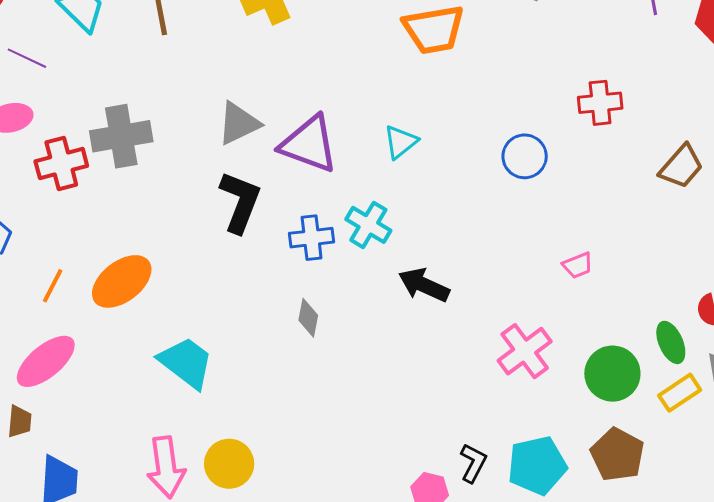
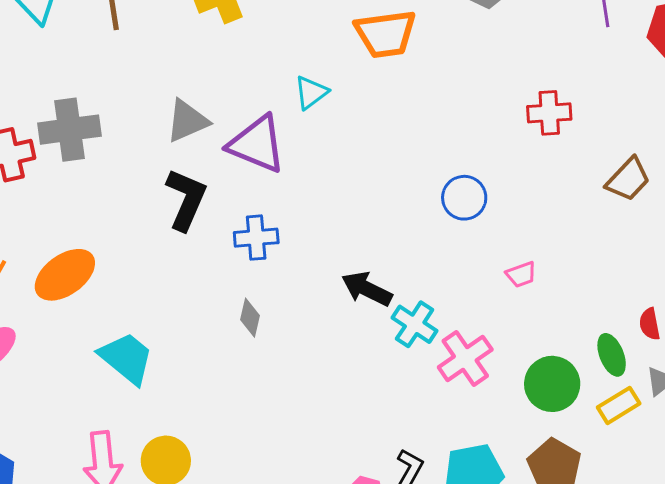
cyan triangle: (401, 142) -> (311, 92), moved
blue circle: (525, 156) -> (464, 198), moved
cyan cross: (368, 225) -> (415, 324), moved

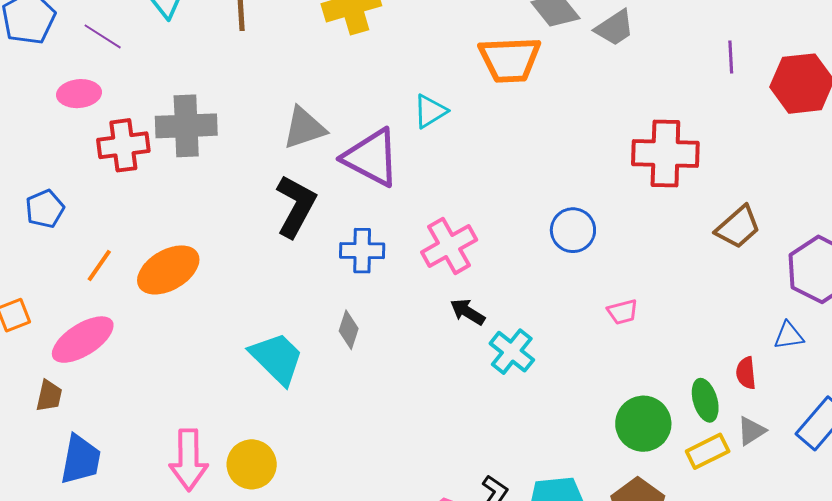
red cross: (549, 113) -> (665, 154), size x1.5
black arrow: (367, 289) -> (468, 312), size x0.7
cyan trapezoid: (126, 358) -> (277, 358), moved
pink cross: (465, 358) -> (449, 246), moved

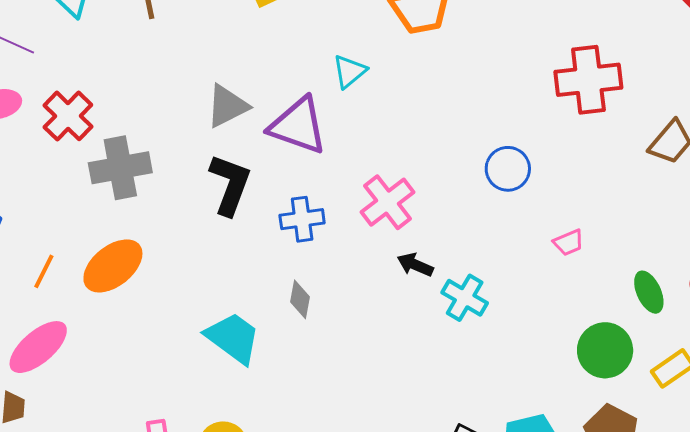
gray cross: (186, 126) -> (120, 168), moved
red cross: (123, 145) -> (68, 116), moved, turned -30
green ellipse: (705, 400) -> (649, 292), moved

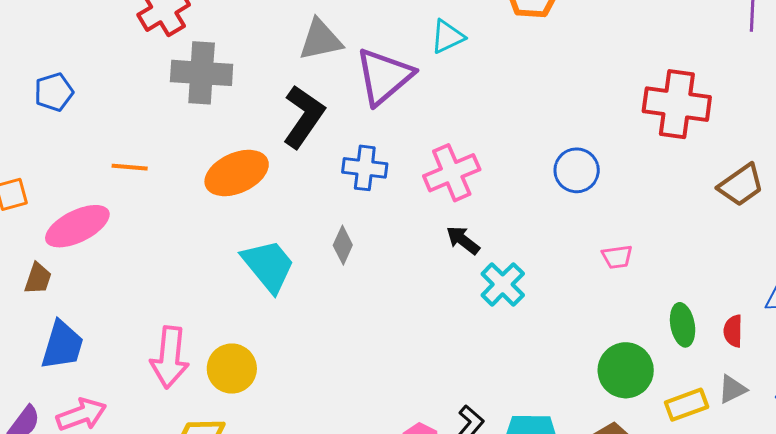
purple triangle: (298, 126) -> (384, 76), turned 46
orange ellipse: (113, 266) -> (237, 173), moved
orange line: (44, 271) -> (130, 167), moved, turned 54

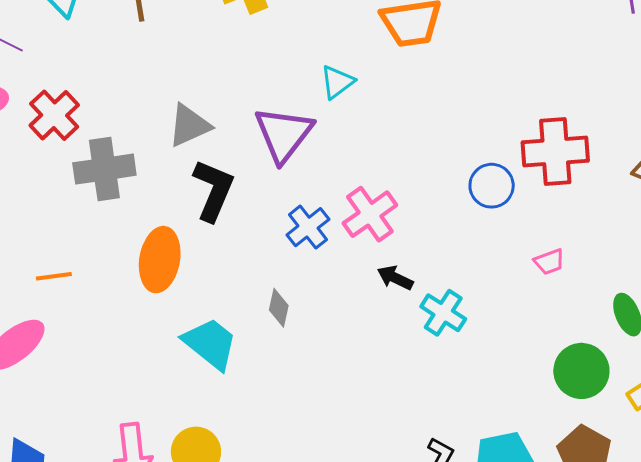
gray triangle: (320, 40) -> (189, 125), moved
red cross: (677, 104) -> (555, 151), moved
blue cross: (365, 168) -> (308, 227), moved, turned -33
orange ellipse: (237, 173) -> (160, 260), turned -44

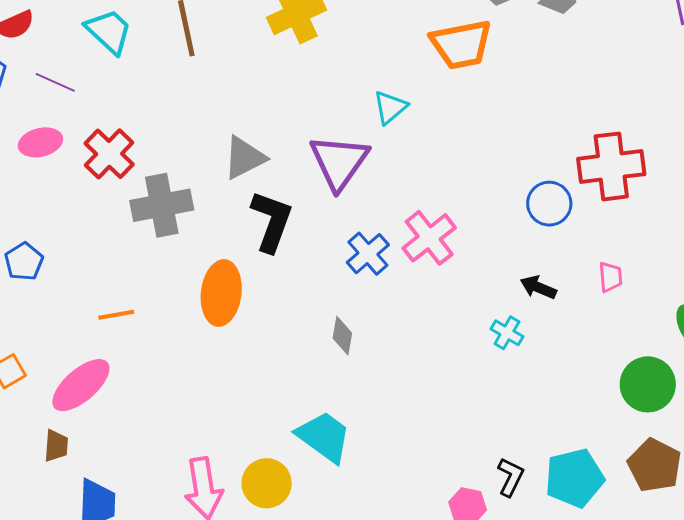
pink trapezoid: (549, 262) -> (610, 277), turned -72
black arrow: (395, 278) -> (538, 287), moved
cyan cross: (443, 313) -> (507, 333), size x0.7
cyan trapezoid: (210, 344) -> (324, 437), moved

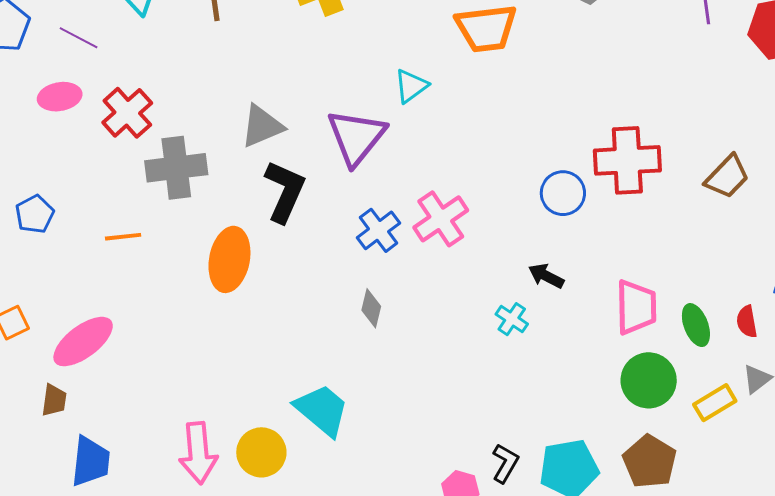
pink trapezoid: (610, 277) -> (636, 307), moved, size x1.8
orange line: (116, 315) -> (123, 237), moved
gray diamond: (342, 336) -> (371, 308), moved

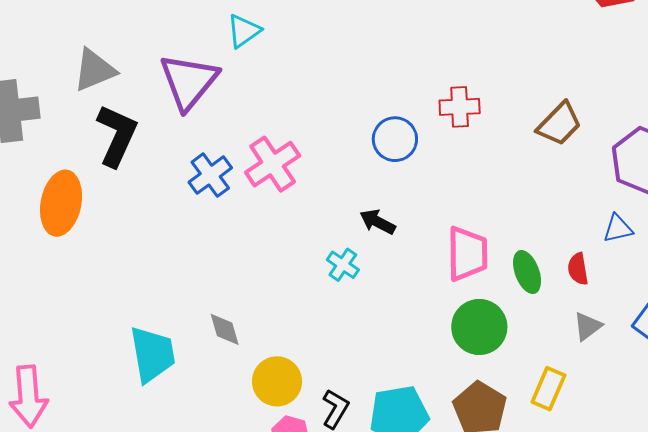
red cross: (627, 160) -> (460, 107), size x0.6
gray diamond: (371, 308) -> (225, 329), moved, turned -30
yellow rectangle: (715, 403) -> (548, 389), moved, turned -36
cyan trapezoid: (322, 410) -> (152, 354), turned 40
yellow circle: (261, 452) -> (277, 381), moved

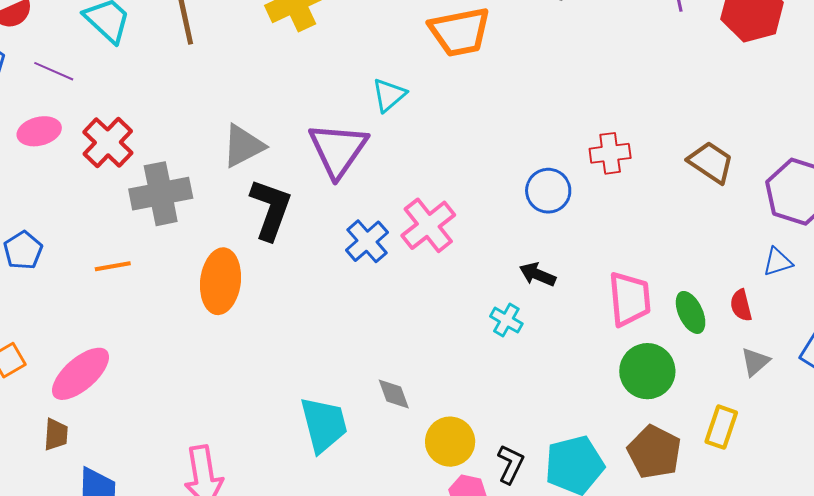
brown trapezoid: (559, 124) -> (711, 162), turned -96

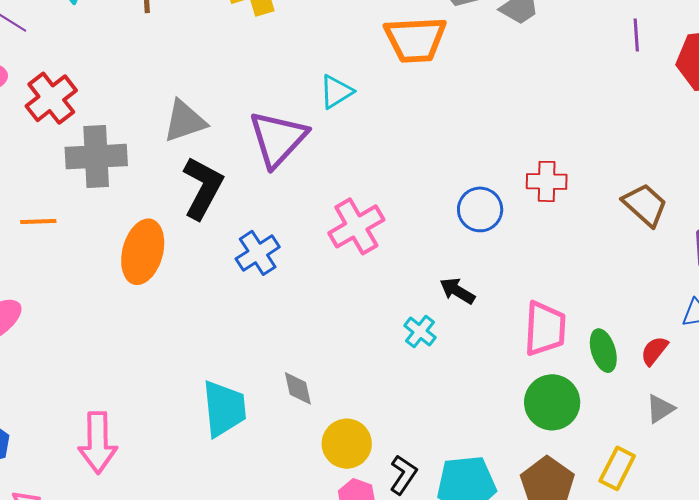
blue cross: (367, 241) -> (258, 253), moved
red semicircle: (741, 305) -> (654, 351), turned 44

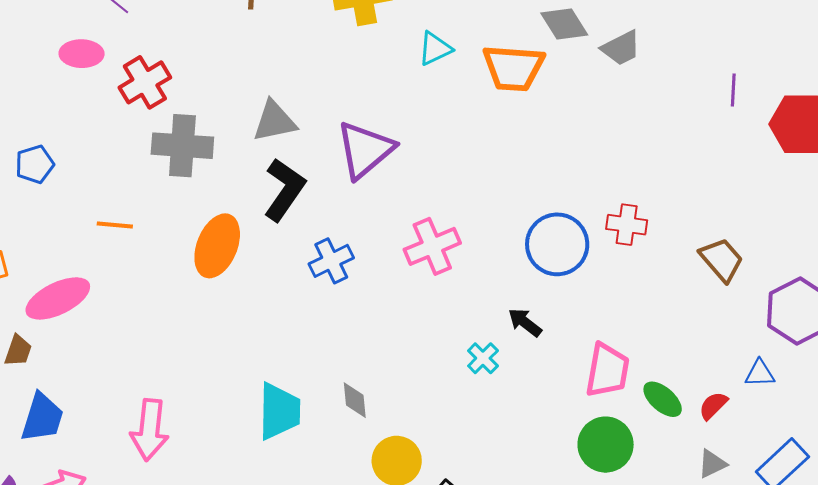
cyan triangle: (336, 92) -> (435, 49), moved
blue circle: (480, 209) -> (557, 244), size x1.4
orange line: (38, 221) -> (115, 225), moved
green ellipse: (603, 351) -> (663, 399), turned -39

